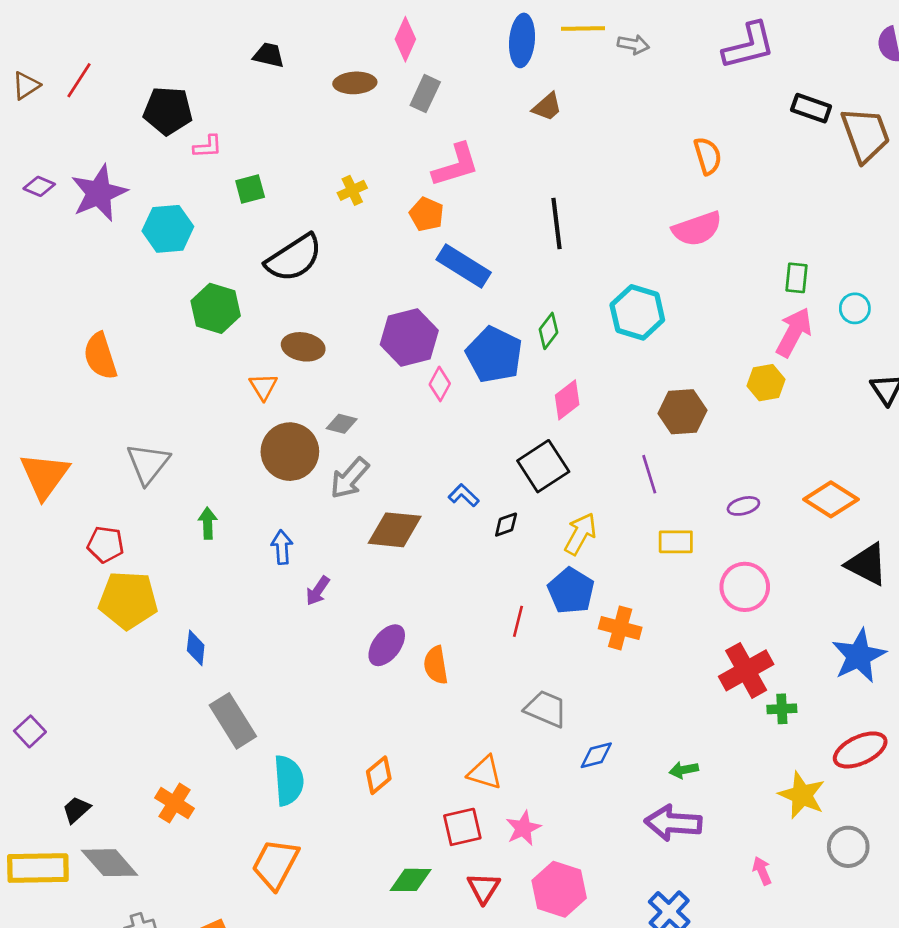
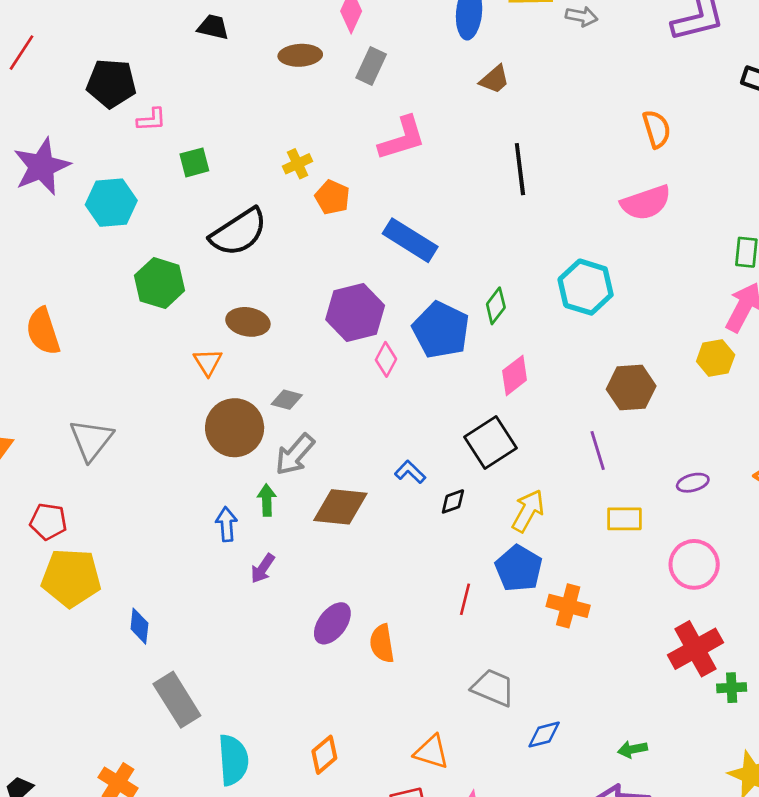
orange pentagon: (426, 214) -> (332, 197), moved
black line: (556, 223) -> (520, 169), moved
green arrow: (208, 523) -> (267, 500), moved

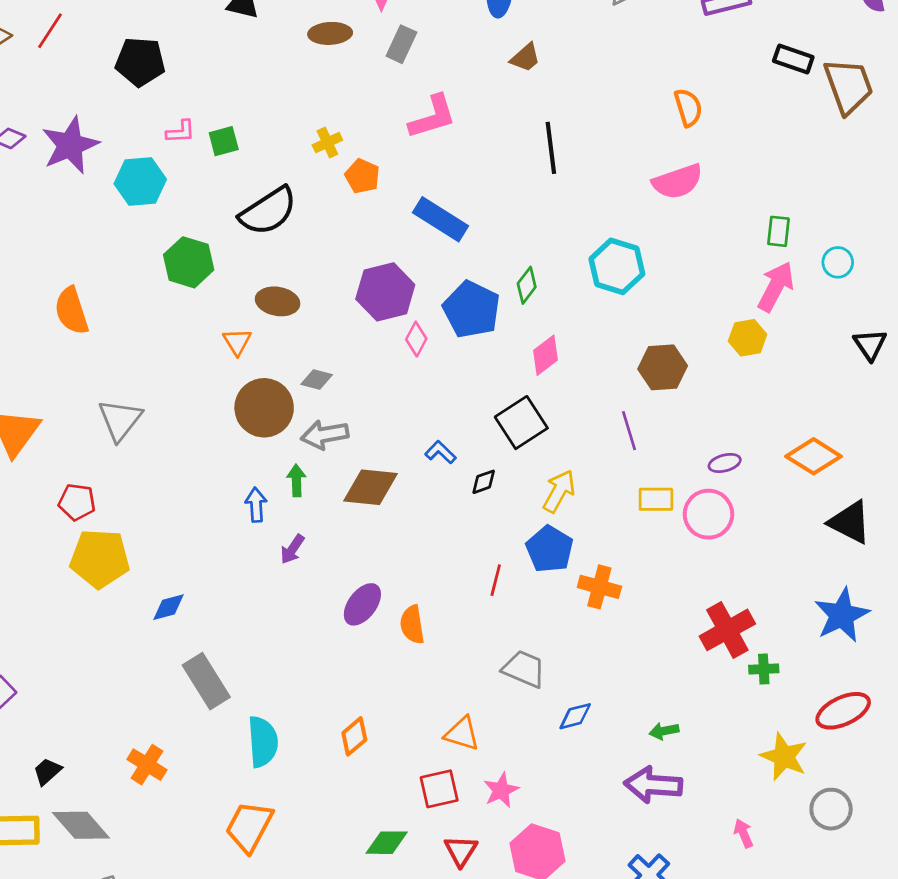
pink L-shape: (151, 120) -> (181, 132), moved
gray arrow: (295, 455) -> (325, 435), turned 39
pink circle: (694, 564) -> (708, 514), moved
blue diamond: (139, 626) -> (168, 607), turned 69

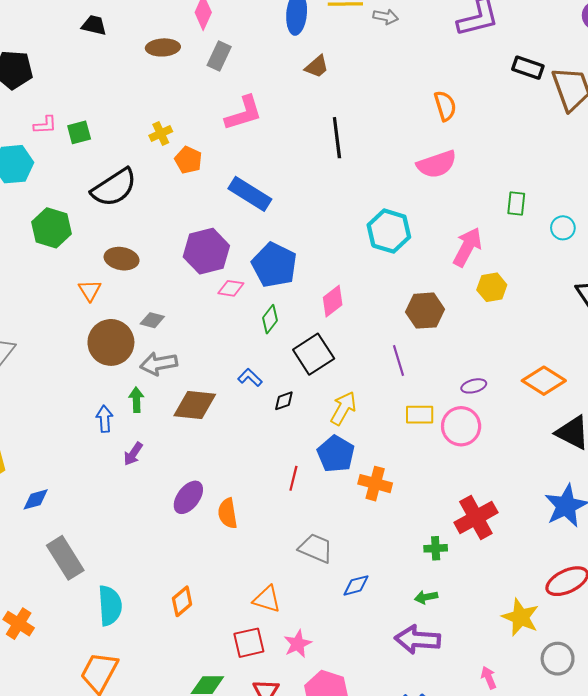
green diamond: (527, 285) -> (270, 319), moved
pink arrow: (776, 287) -> (467, 247), moved
pink diamond: (416, 339) -> (231, 288), turned 70
green cross: (764, 669) -> (436, 548), moved

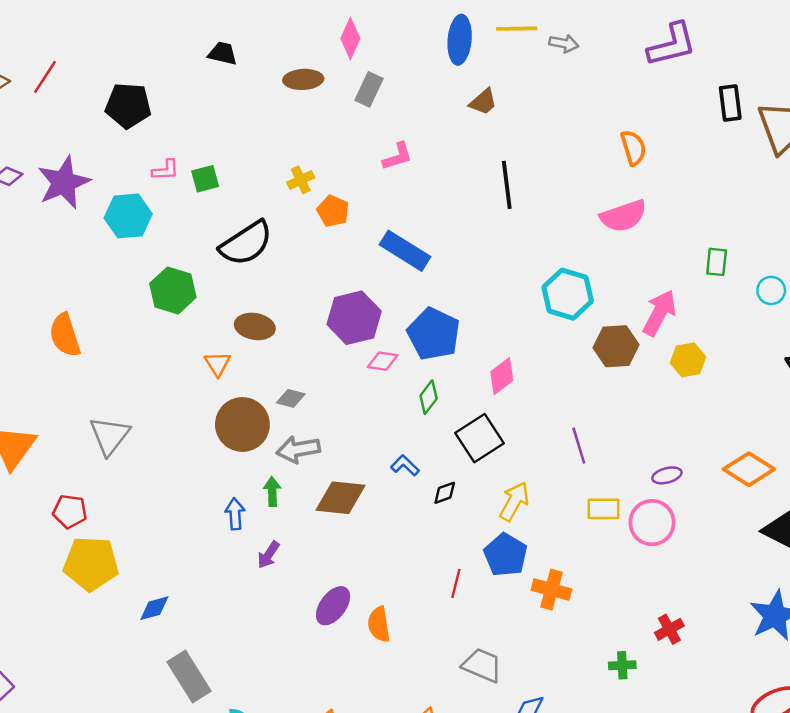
black rectangle: (528, 68) -> (730, 103), turned 64
pink L-shape: (244, 113) -> (398, 156), size x0.7
brown hexagon: (425, 311) -> (616, 346), moved
red cross: (476, 518) -> (669, 629), size x0.6

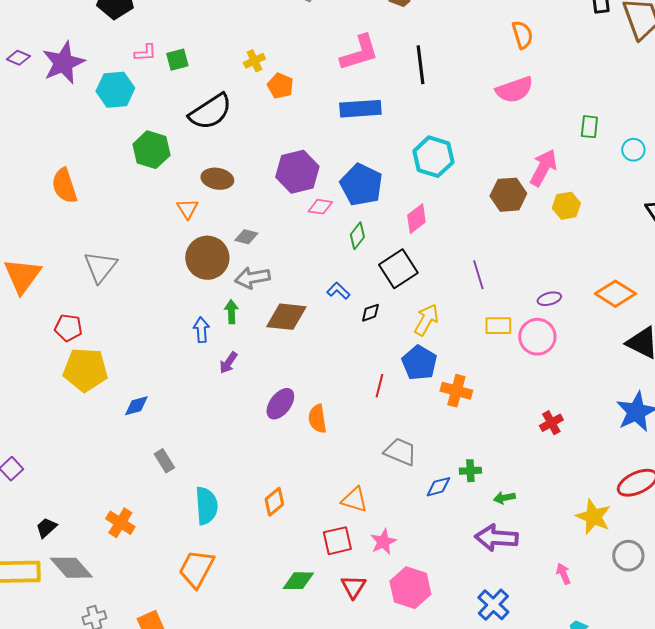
pink L-shape: (398, 156) -> (359, 53), moved, size x1.6
blue rectangle: (405, 251) -> (360, 109), moved, turned -36
cyan hexagon: (568, 294) -> (433, 157), moved
green cross: (622, 665) -> (470, 471), moved
gray rectangle: (189, 676) -> (164, 461), size x0.6

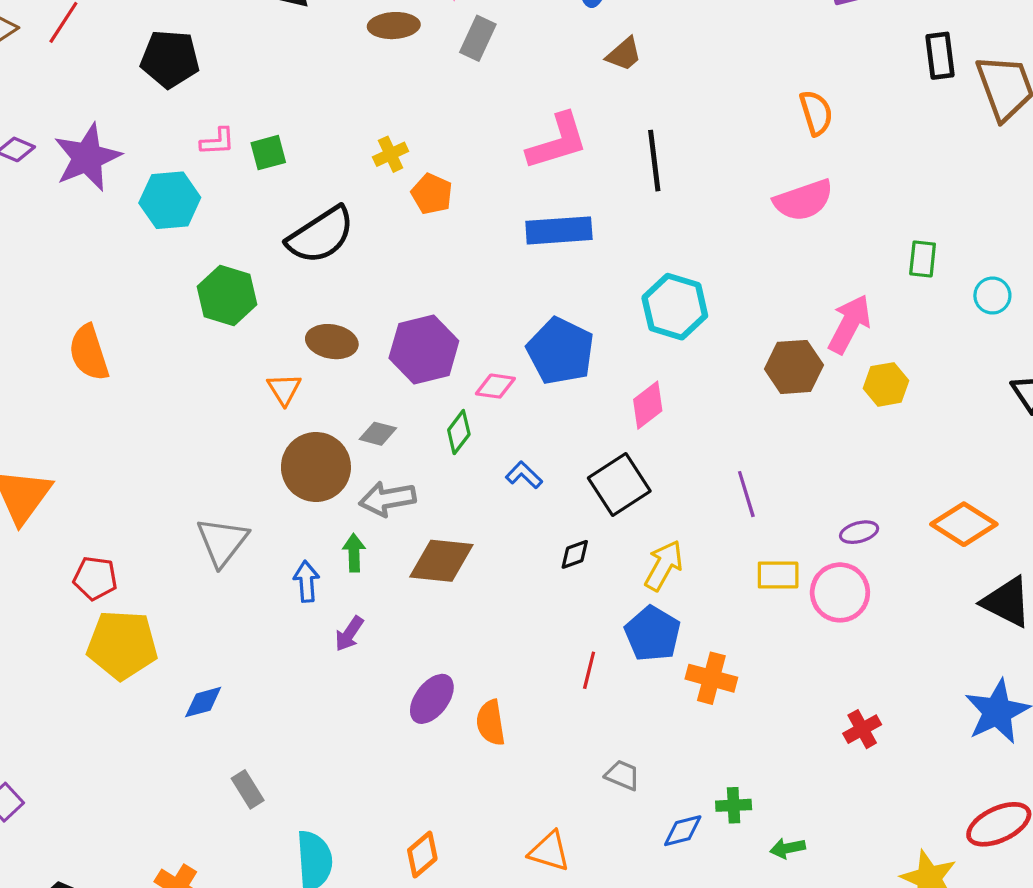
purple hexagon: (297, 172) -> (424, 350), moved
green diamond: (357, 236) -> (459, 432), moved
gray triangle: (100, 267) -> (222, 542), moved
blue L-shape: (338, 291) -> (524, 475), moved
gray trapezoid: (400, 452) -> (622, 775), size x0.7

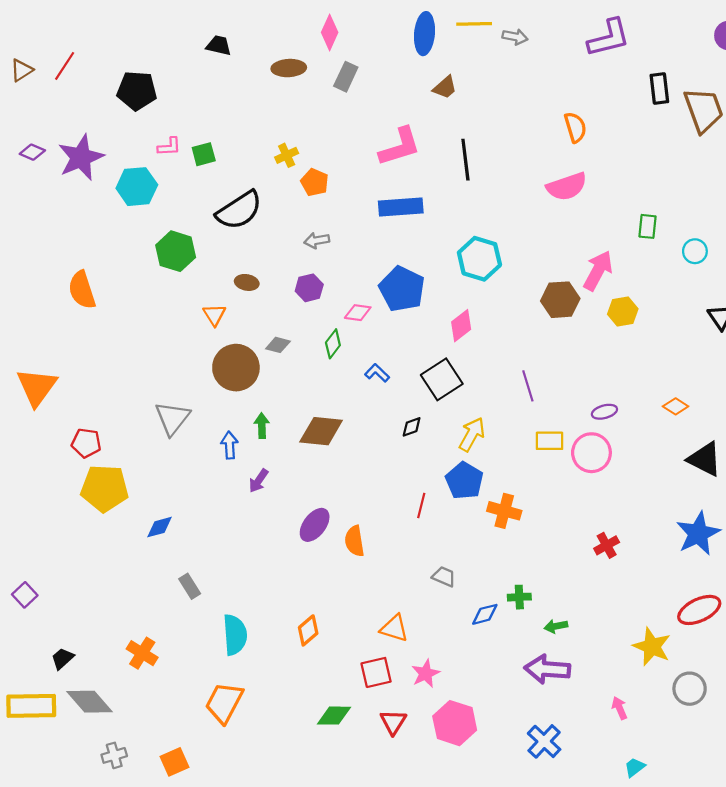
brown ellipse: (332, 342) -> (247, 282), size x0.7
purple hexagon: (424, 350) -> (309, 288), size x0.6
gray arrow: (387, 499) -> (317, 240), moved, size x0.7
orange diamond: (964, 524) -> (676, 406), size x0.6

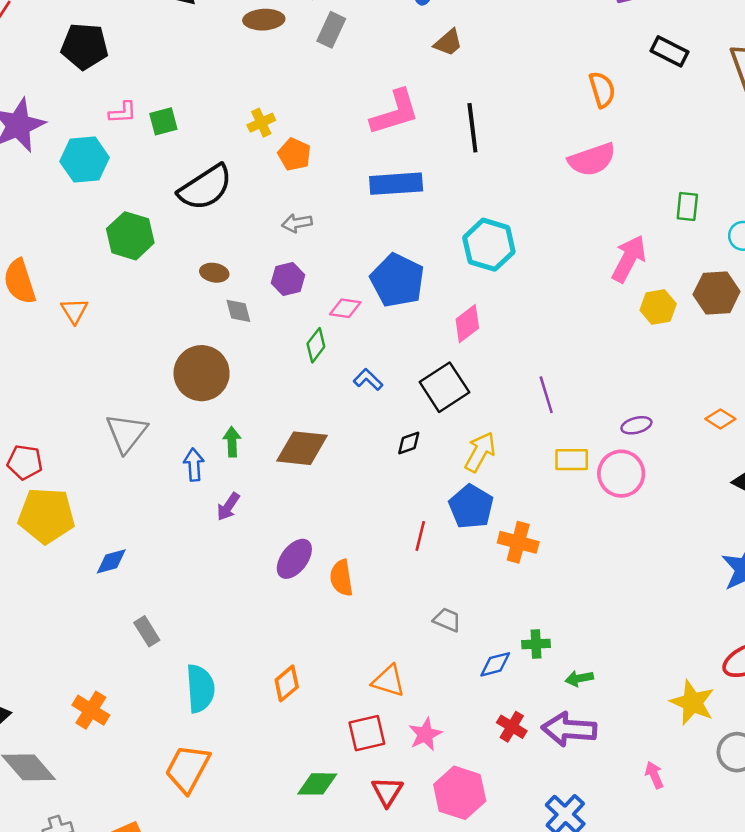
black rectangle: (659, 89) -> (670, 51), moved, turned -56
brown hexagon: (560, 300) -> (717, 293), moved
orange triangle: (214, 315) -> (74, 311), moved
gray diamond: (278, 345) -> (238, 311), moved, turned 60
red cross: (607, 545) -> (512, 727), moved, turned -30

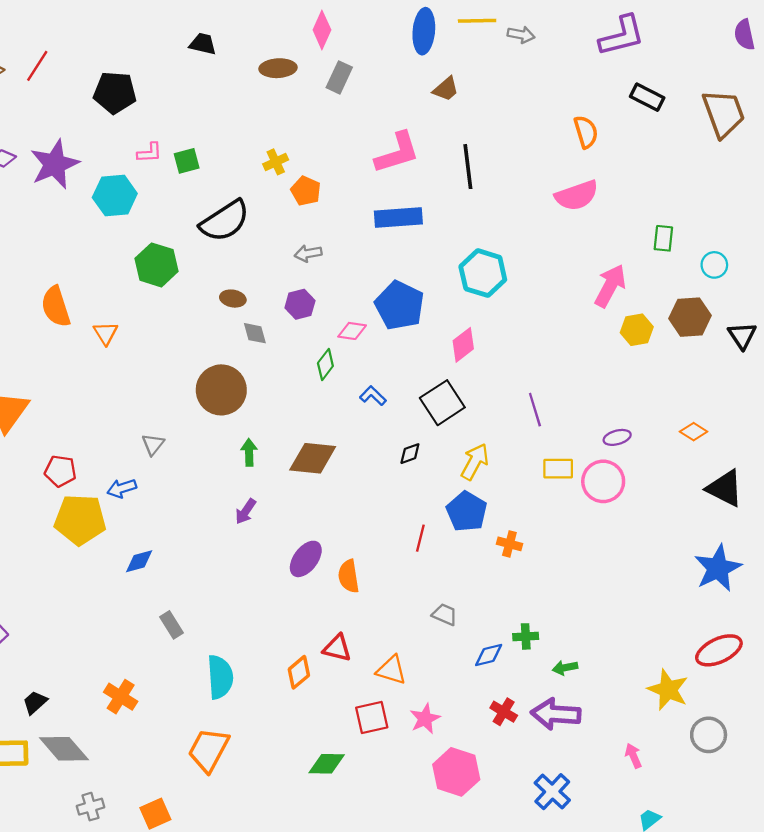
gray triangle: (126, 433) -> (153, 444), size x0.6
blue arrow: (194, 465) -> (122, 488), moved, turned -104
orange cross: (518, 542) -> (509, 544), size x0.7
red triangle: (387, 792) -> (337, 648), moved, turned -48

